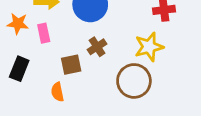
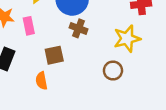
brown cross: (97, 47) -> (78, 28), moved, turned -36
brown circle: (134, 81) -> (113, 71), size x0.6

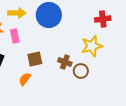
brown cross: (78, 28) -> (65, 62), moved
orange semicircle: (41, 81) -> (25, 79), turned 48

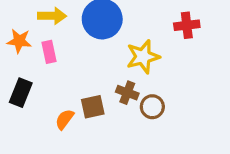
yellow star: (92, 46) -> (143, 57), moved
brown square: (35, 59) -> (93, 107), moved

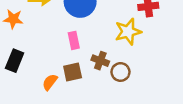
pink rectangle: (49, 52) -> (74, 40), moved
yellow star: (143, 57) -> (128, 32), moved

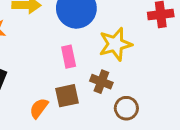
yellow star: (128, 32) -> (115, 44), moved
brown circle: (120, 72) -> (126, 108), moved

